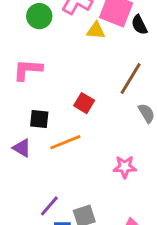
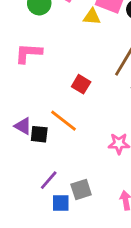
black square: (39, 119) -> (39, 134), moved
orange line: (65, 142) -> (64, 121), turned 60

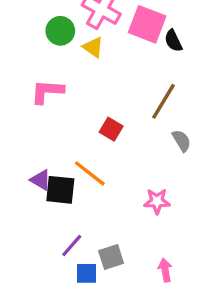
yellow triangle: (92, 17) -> (93, 47), moved, turned 30
black square: (39, 134) -> (60, 190), size x1.4

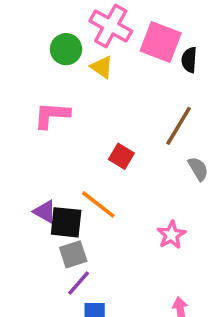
black semicircle: (173, 41) -> (189, 60), turned 30
pink star: (157, 201) -> (171, 235), turned -30
gray square: (111, 257) -> (73, 254), moved

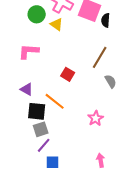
purple triangle: (45, 212) -> (27, 89), moved

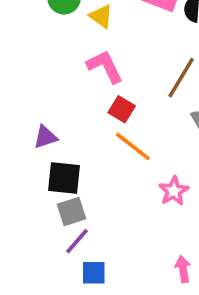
pink L-shape: (29, 51) -> (105, 66), moved, turned 60
purple triangle: (27, 89) -> (45, 137), turned -48
orange line: (55, 101) -> (133, 146), moved

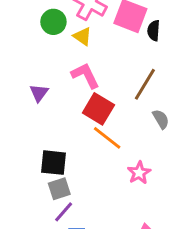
red square: (122, 109) -> (98, 109), size x1.5
purple triangle: (45, 137) -> (39, 93), moved, turned -36

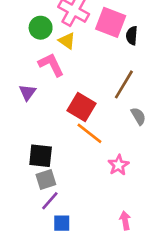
pink L-shape: (85, 76) -> (51, 65), moved

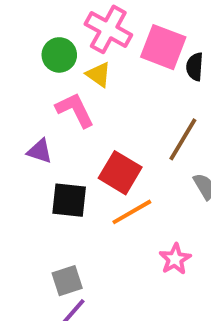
purple triangle: (27, 92) -> (40, 151), turned -48
orange line: (89, 133) -> (132, 212), turned -68
black square: (41, 156) -> (69, 200), moved

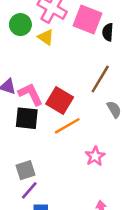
pink L-shape: (75, 110) -> (31, 94), moved

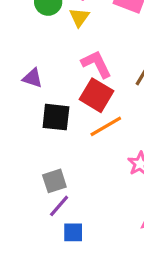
yellow triangle: (46, 37) -> (79, 17), turned 30
pink L-shape: (31, 94) -> (96, 64), moved

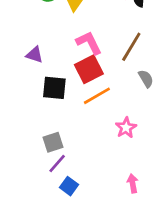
red square: (96, 95) -> (89, 69), turned 32
blue square: (73, 232) -> (69, 186), turned 36

